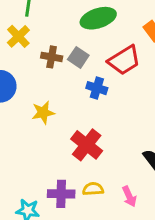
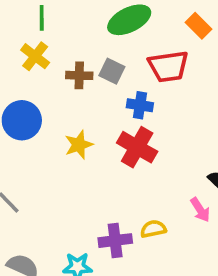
red trapezoid: (124, 60) -> (168, 66), turned 32
red cross: (87, 145) -> (137, 147), moved
pink arrow: (129, 196) -> (200, 210), moved

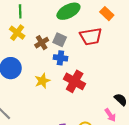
brown cross: (79, 75) -> (42, 43), turned -32
blue cross: (140, 105) -> (60, 58), moved

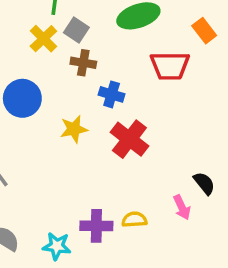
gray square: (60, 40) -> (76, 30), moved
brown cross: (42, 43) -> (83, 63), turned 32

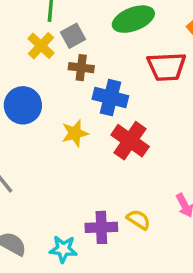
gray square: (76, 30) -> (73, 36), turned 30
blue cross: (112, 94) -> (110, 98), size x1.4
yellow semicircle: (134, 220) -> (138, 220), turned 40

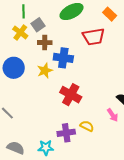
yellow star: (75, 133) -> (45, 71), moved
red cross: (130, 141) -> (71, 95), moved

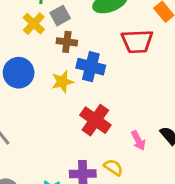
pink arrow: (113, 115) -> (138, 141), moved

